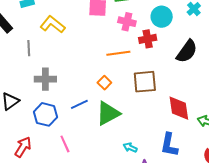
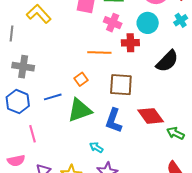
red diamond: (179, 108) -> (151, 116), turned -36
blue L-shape: (169, 145) -> (114, 121), moved

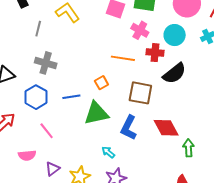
black semicircle: (167, 61) -> (174, 73), moved
green arrow: (175, 133) -> (189, 148), turned 54
pink line: (32, 134) -> (47, 131), turned -30

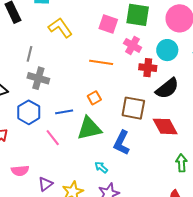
gray line: (38, 29) -> (30, 54), moved
orange line: (123, 58) -> (101, 62), moved
red diamond: (166, 128) -> (165, 126), moved
pink line: (47, 131) -> (53, 138), moved

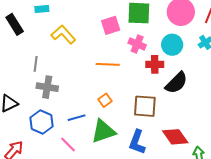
pink square: (108, 24) -> (111, 25), turned -30
red diamond: (165, 126) -> (175, 137), moved

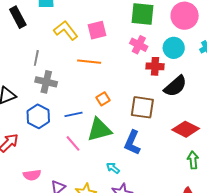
pink square: (111, 25) -> (97, 30), moved
orange line: (108, 64) -> (89, 62), moved
red diamond: (175, 137) -> (186, 129), moved, turned -32
pink line: (68, 145) -> (73, 143), moved

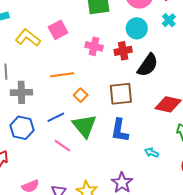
pink cross: (139, 45) -> (94, 46), moved
orange line: (89, 62) -> (62, 75), moved
green triangle: (99, 130) -> (84, 126), turned -40
cyan arrow: (113, 168) -> (152, 153), moved

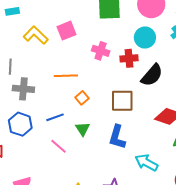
green triangle: (84, 126) -> (83, 129), size x0.6
cyan arrow: (152, 153) -> (146, 163), size x1.6

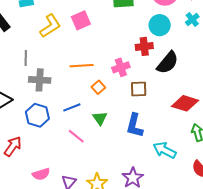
yellow L-shape: (36, 35) -> (50, 26), turned 105
pink cross: (101, 51) -> (121, 67), moved, turned -36
brown square: (122, 101) -> (139, 89), size x0.7

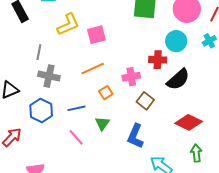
pink square: (81, 20) -> (96, 35), moved
orange line: (82, 66) -> (93, 69), turned -30
brown square: (139, 89) -> (145, 101), turned 30

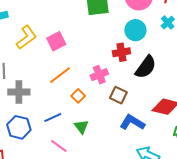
blue L-shape: (135, 136) -> (132, 122), moved, turned 110

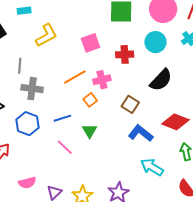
pink square: (56, 41) -> (90, 43), moved
red cross: (121, 52) -> (125, 54), moved
pink cross: (99, 75) -> (102, 80), moved

